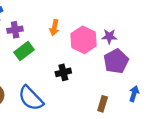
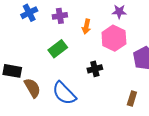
purple cross: (15, 30) -> (60, 16), moved
purple star: (109, 36) -> (119, 12), moved

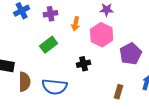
brown semicircle: (32, 88) -> (25, 82), turned 30
blue semicircle: (64, 93) -> (55, 87), turned -40

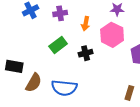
black cross: (84, 64) -> (86, 53), moved
brown semicircle: (25, 82) -> (34, 83), turned 30

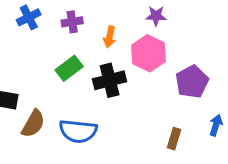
black cross: (86, 53) -> (110, 80), size x1.5

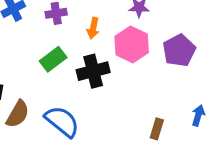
purple pentagon: (192, 82) -> (179, 50), moved
blue semicircle: (78, 131) -> (62, 121), turned -147

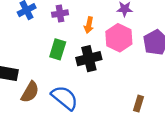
green rectangle: (53, 59) -> (58, 49), turned -36

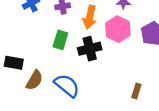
orange arrow: (89, 25) -> (90, 17), size x1.5

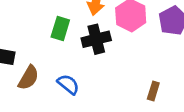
blue semicircle: (67, 86) -> (68, 84), size x0.7

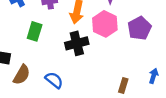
green rectangle: (60, 29) -> (35, 31), moved

